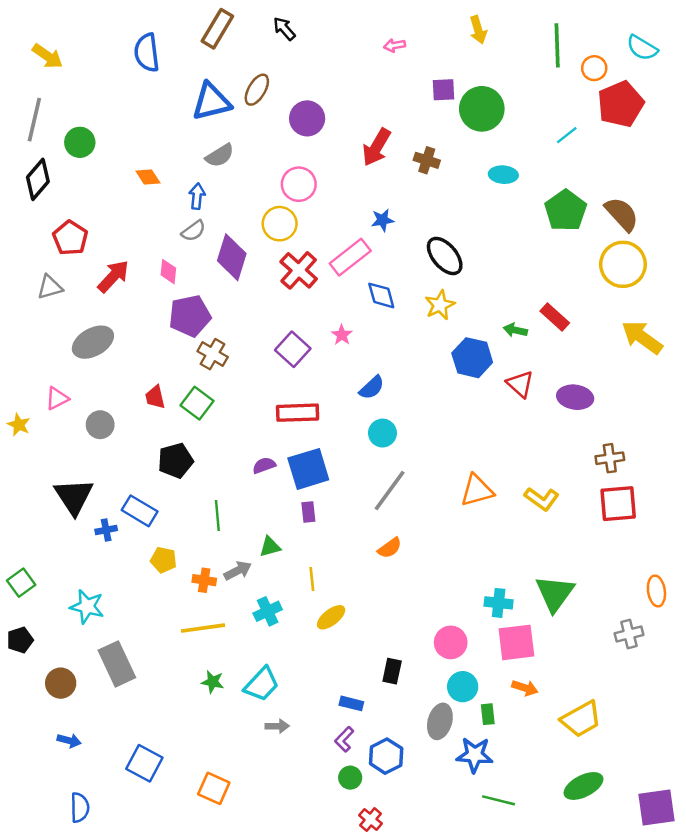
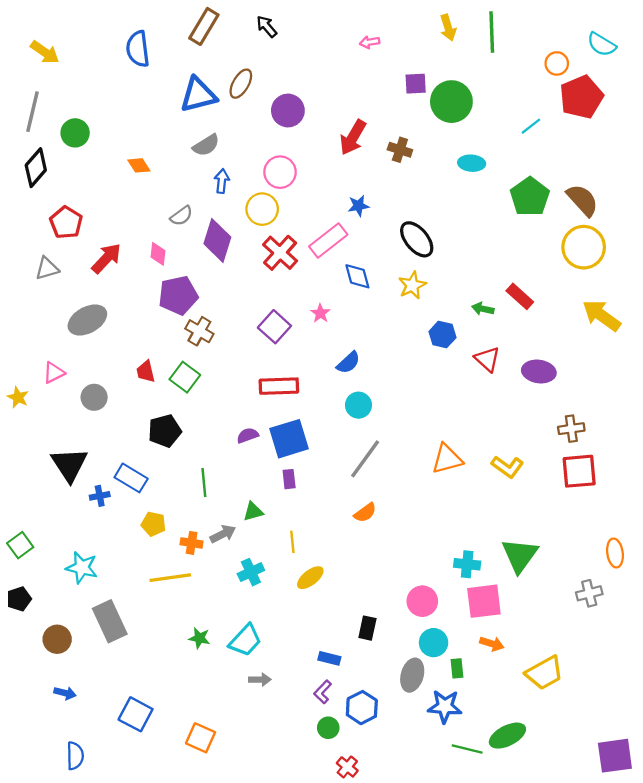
green line: (557, 45) -> (492, 32), moved
blue arrow: (197, 196) -> (222, 181), moved
blue hexagon: (472, 358) -> (442, 335), size x0.7
yellow line: (203, 628) -> (170, 578), moved
green ellipse: (583, 786) -> (507, 736), moved

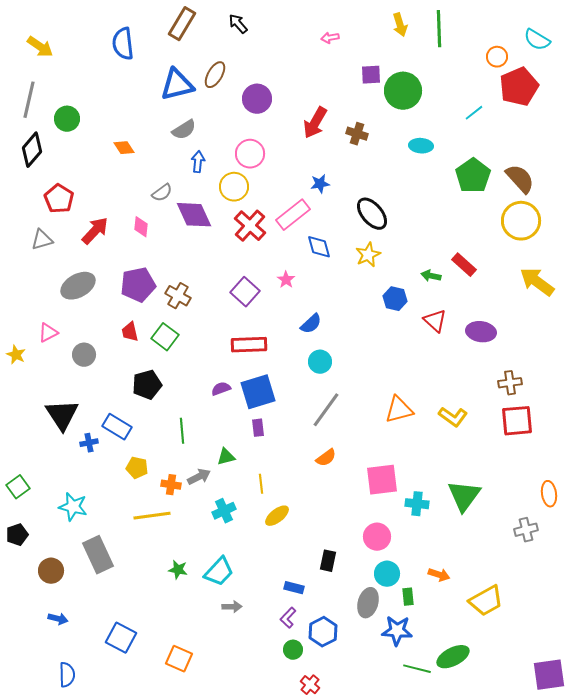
purple diamond: (217, 240) -> (194, 215), turned -42
purple pentagon: (178, 295) -> (138, 285), moved
pink square: (484, 601) -> (382, 480), moved

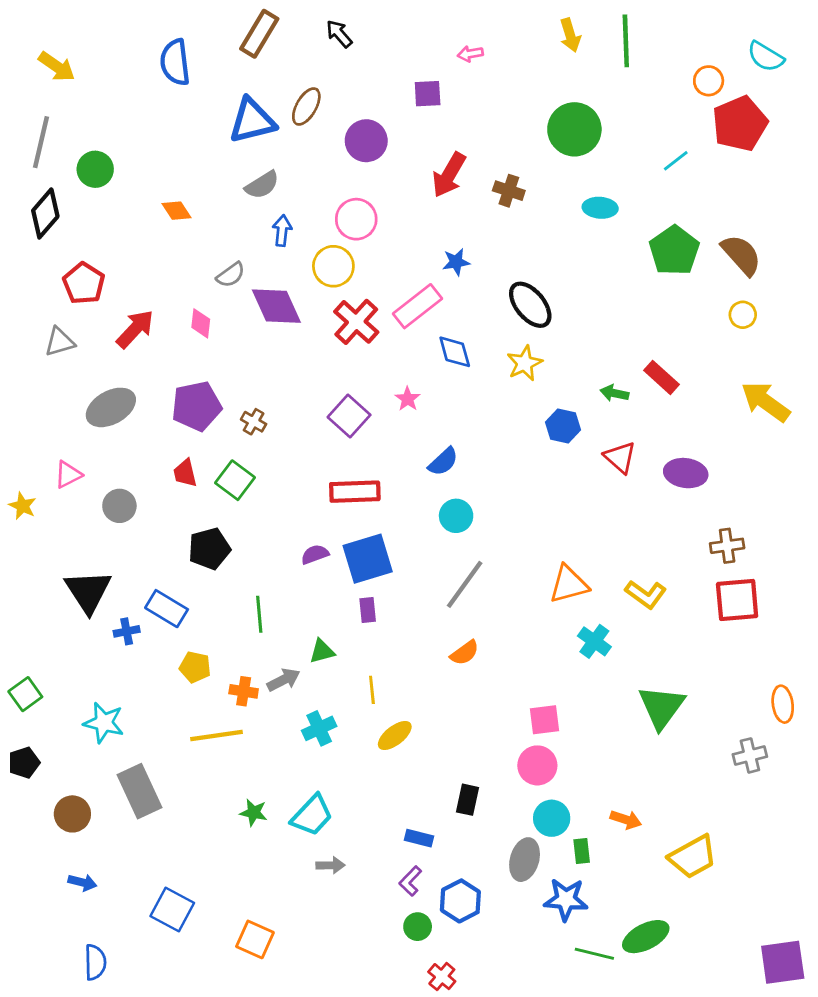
purple square: (371, 75) -> (428, 94), moved
yellow circle: (521, 221) -> (743, 315), size x0.5
brown cross: (178, 296) -> (254, 422), size x0.7
pink square: (382, 480) -> (544, 720), moved, size x0.7
cyan cross: (417, 504) -> (594, 641), moved, turned 30

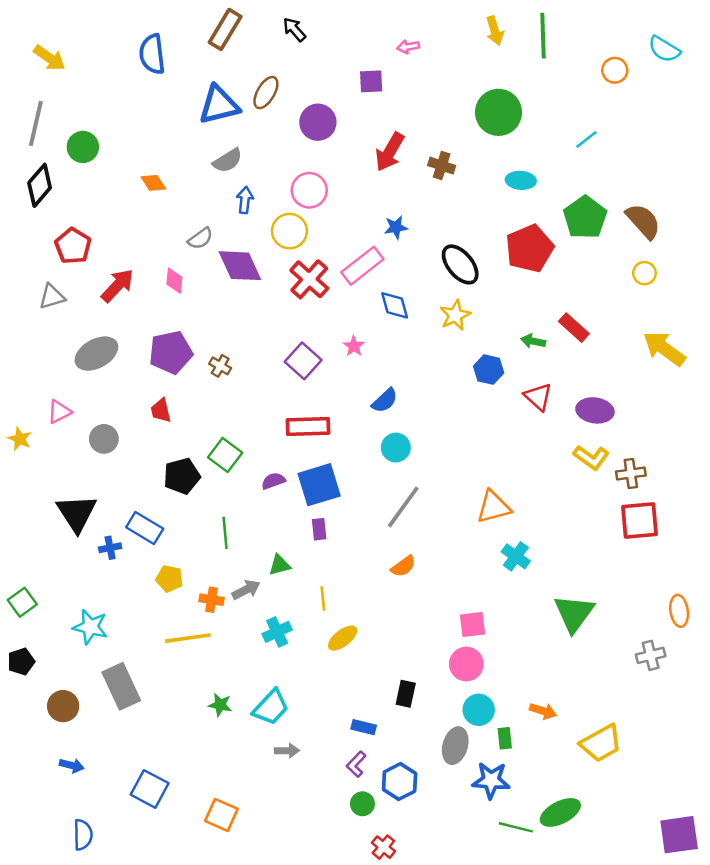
red pentagon: (740, 124) -> (529, 248), moved
green square: (235, 480) -> (225, 455), moved
yellow L-shape: (646, 594) -> (591, 457), moved

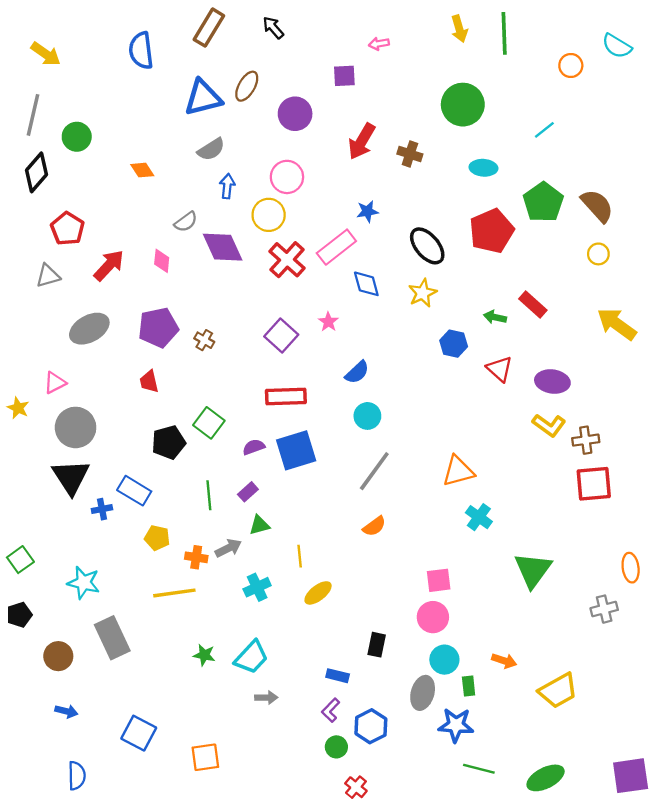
gray circle: (104, 439) -> (76, 427), moved, size x1.5
purple rectangle: (319, 529) -> (248, 492), moved, turned 54
green ellipse: (560, 812) -> (546, 778), moved
orange square: (221, 815) -> (205, 757), turned -32

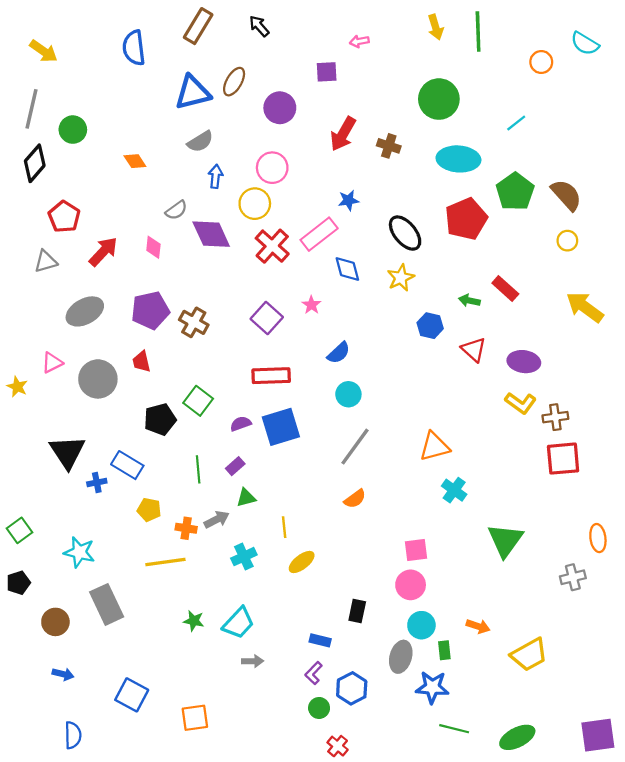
cyan ellipse: (483, 168) -> (458, 159), size x1.6
brown cross: (204, 340) -> (194, 322), size x1.5
gray circle: (76, 427) -> (98, 379), moved

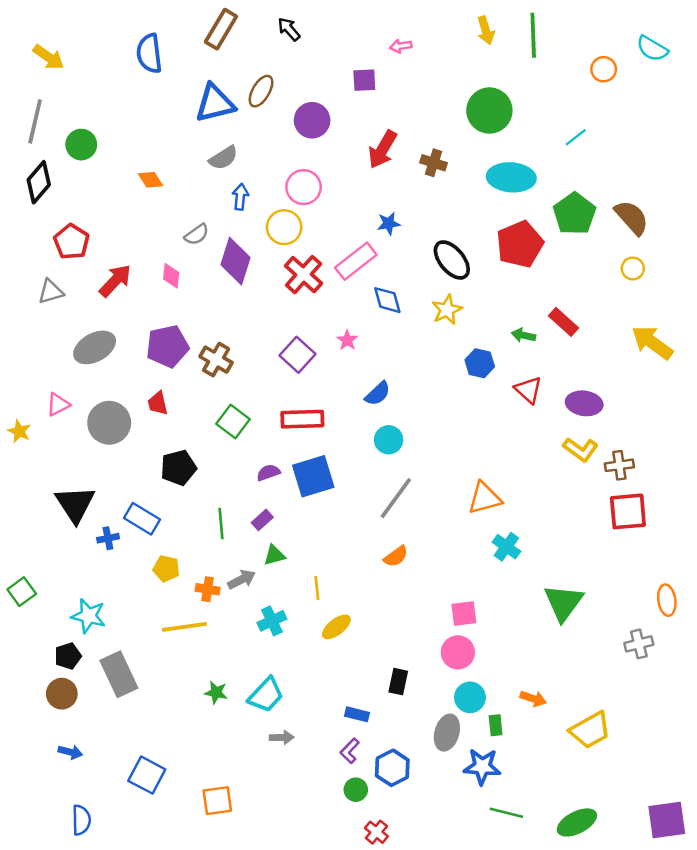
purple diamond: (211, 234) -> (236, 261), turned 42
green square: (198, 401) -> (233, 422), moved
black pentagon: (18, 583) -> (68, 656), moved

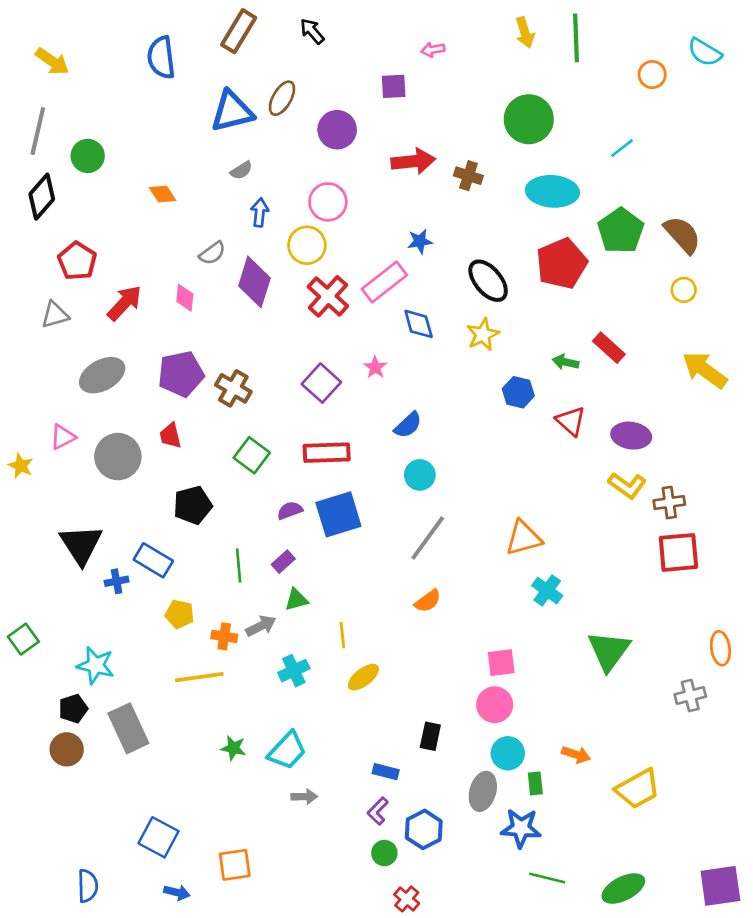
red arrow: (383, 149) -> (413, 161), turned -126
gray semicircle: (223, 158) -> (241, 170), size x0.7
blue arrow: (70, 752) -> (177, 892), moved

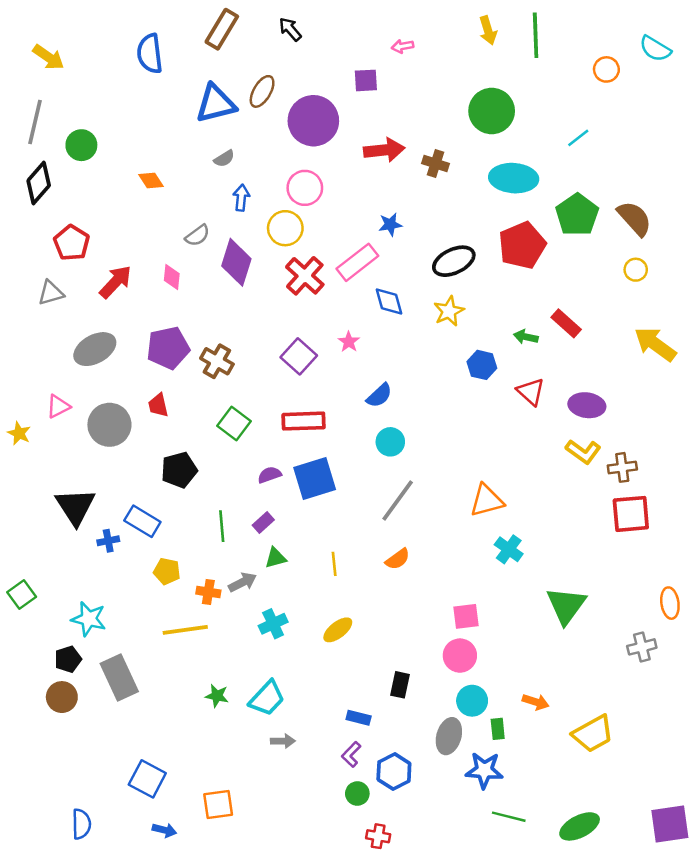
purple circle: (337, 130) -> (313, 121), size x1.4
black ellipse: (488, 281) -> (454, 261), turned -75
yellow line: (342, 635) -> (334, 564), moved
red cross: (407, 899) -> (378, 836), turned -30

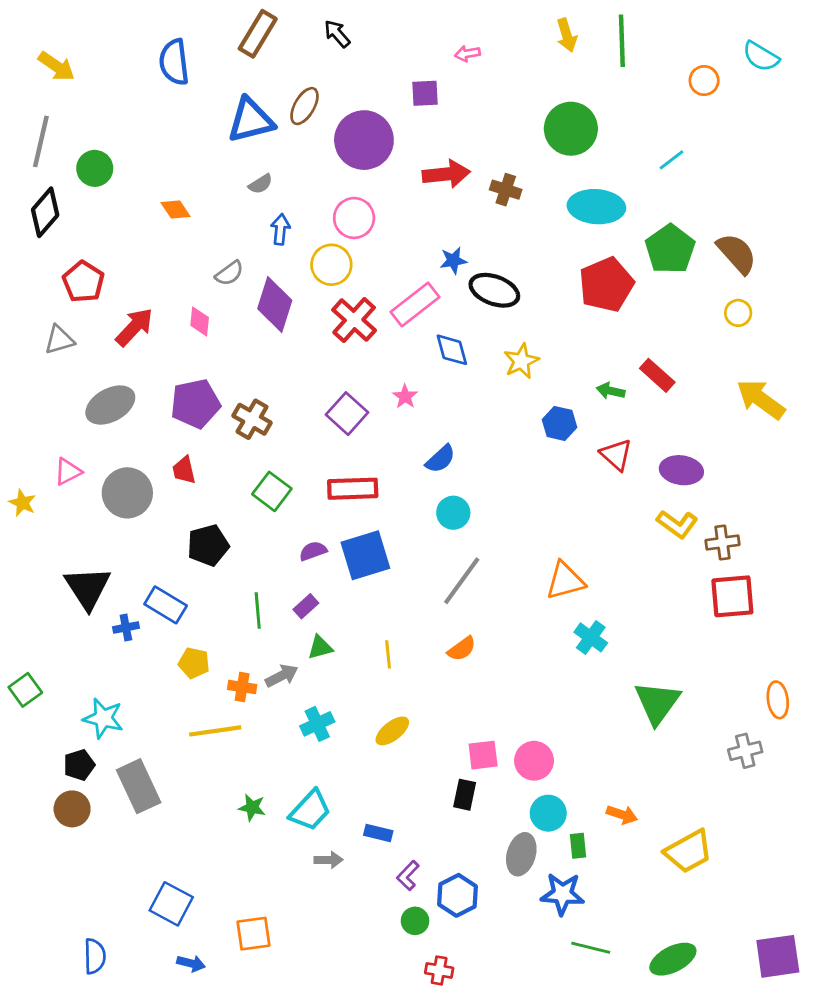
black ellipse: (454, 261) -> (494, 290), moved, turned 45
pink square: (466, 616) -> (483, 755), moved
blue rectangle: (359, 718) -> (378, 833), moved

